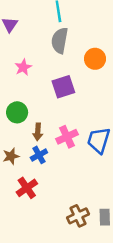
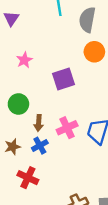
gray semicircle: (60, 41) -> (87, 20), moved
red cross: (27, 188) -> (28, 178), turned -30

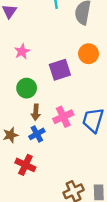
orange circle: (94, 52) -> (88, 54), moved
green circle: (18, 104) -> (27, 88), moved

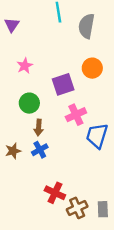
pink cross: (63, 117) -> (76, 115), moved
red cross: (25, 165) -> (55, 193), moved

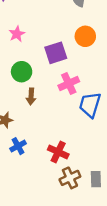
blue cross: (40, 150) -> (18, 146), moved
red cross: (55, 193) -> (58, 152), moved

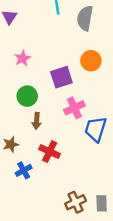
red cross: (58, 152) -> (50, 152), moved

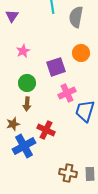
brown arrow: (37, 121) -> (27, 104), moved
blue cross: (24, 170) -> (24, 146), size x1.6
brown cross: (76, 202) -> (68, 173), turned 36

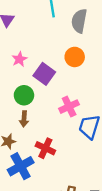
orange circle: (81, 53) -> (75, 57), moved
purple square: (56, 67) -> (44, 74), moved, turned -36

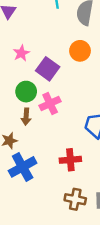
pink cross: (69, 107) -> (50, 103), moved
red cross: (45, 148) -> (70, 160), moved, turned -30

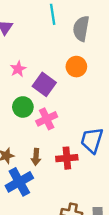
brown arrow: (26, 117) -> (36, 157), moved
red cross: (70, 160) -> (67, 158), moved

